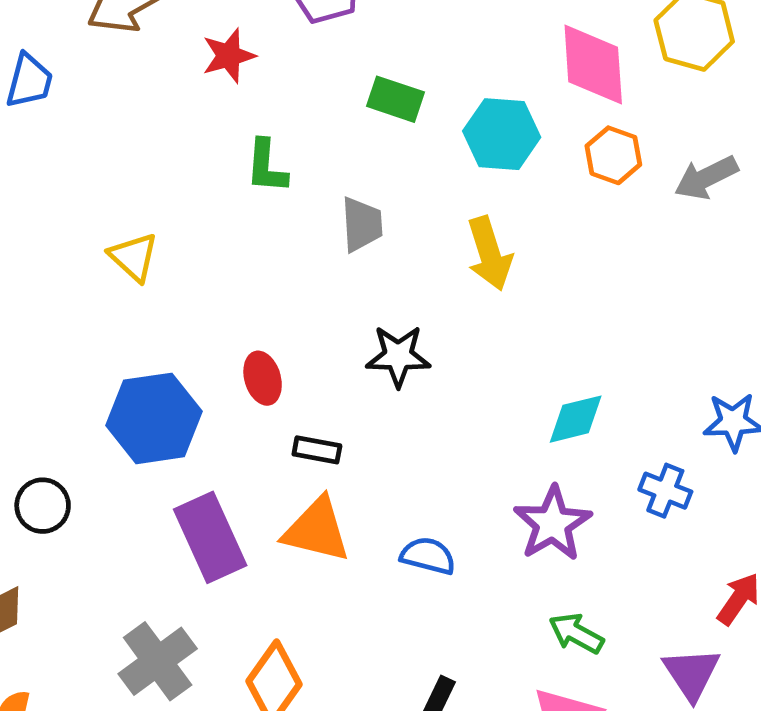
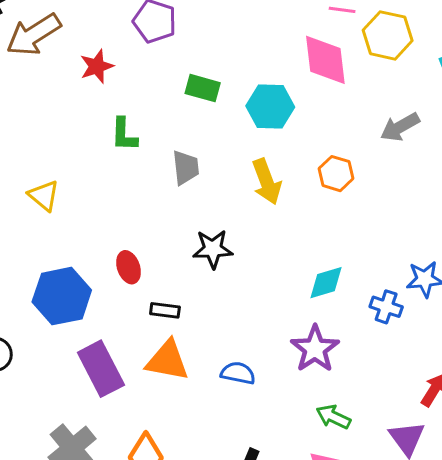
orange hexagon: (613, 155) -> (336, 174), moved
blue cross: (665, 491) -> (386, 307), moved

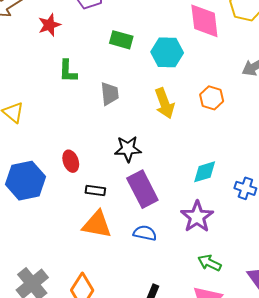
purple rectangle: (101, 369) -> (142, 189), moved

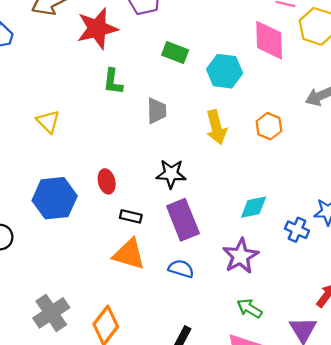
red star: (49, 25) -> (97, 29), size x1.6

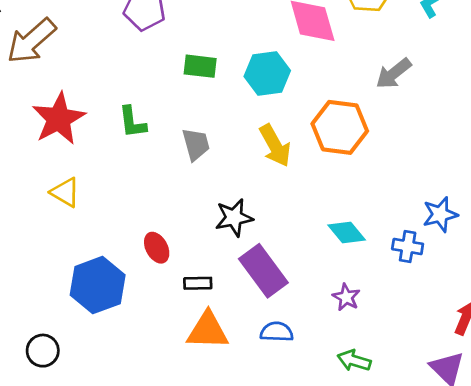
red star: (97, 29) -> (59, 119), moved
orange hexagon: (269, 126) -> (340, 127), size x1.6
cyan diamond: (254, 207) -> (347, 233), turned 76
purple star: (241, 256) -> (346, 297), size x0.6
green arrow: (249, 308) -> (354, 361), moved

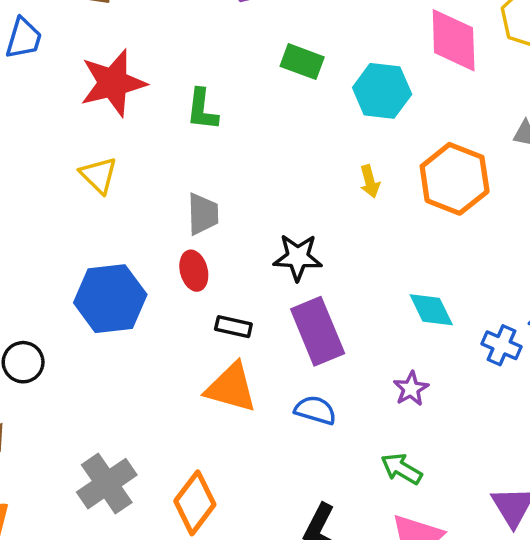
gray trapezoid: (196, 144) -> (203, 214), moved
yellow arrow: (275, 146) -> (370, 181), size x0.6

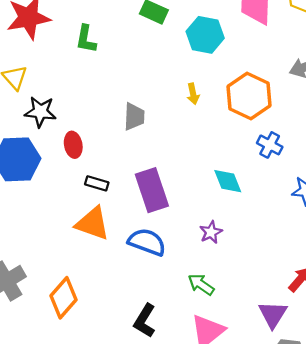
gray trapezoid: (203, 214) -> (134, 117), moved
black star: (298, 257) -> (40, 112), moved
blue cross: (502, 345) -> (270, 145), moved
blue semicircle: (315, 410) -> (147, 242), size x1.4

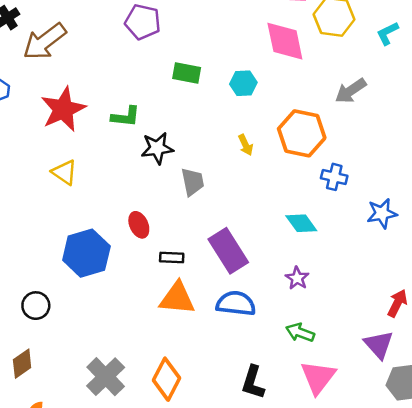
cyan hexagon: (205, 35) -> (243, 83), size x0.7
green L-shape: (86, 39) -> (126, 117), turned -80
black star: (40, 112) -> (157, 148), moved

